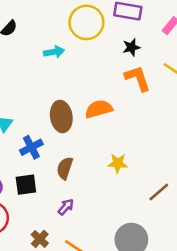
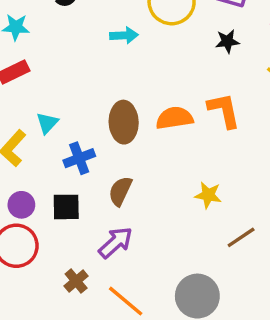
orange L-shape: (138, 78) -> (224, 110), moved
yellow star: (118, 163) -> (208, 195), moved
purple arrow: (66, 207) -> (116, 243), size x1.5

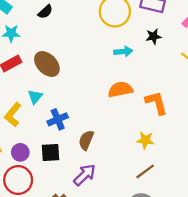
cyan arrow: (124, 35) -> (123, 51), moved
orange L-shape: (224, 110) -> (156, 103), moved
brown ellipse: (124, 122) -> (47, 64), moved, turned -40
brown line: (241, 237) -> (145, 171), moved

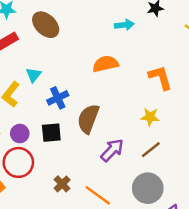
brown ellipse: (47, 64) -> (46, 25), moved
orange semicircle: (120, 89) -> (105, 64), moved
brown semicircle: (86, 140) -> (88, 119), size x1.4
purple arrow: (85, 175) -> (112, 150), moved

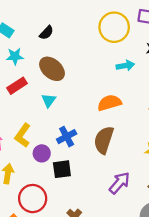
cyan triangle: (34, 75) -> (49, 100), moved
brown semicircle: (88, 119) -> (104, 140), moved
purple circle: (20, 134) -> (42, 153), moved

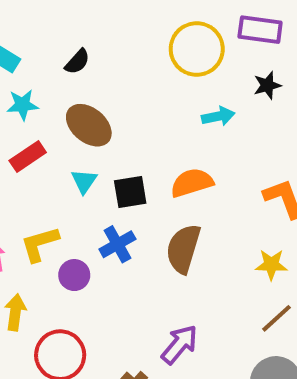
yellow L-shape: (23, 135) -> (40, 244), turned 40
black square: (62, 169) -> (130, 192), moved
purple arrow: (119, 183) -> (179, 344), moved

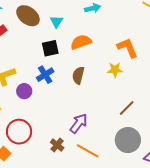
cyan triangle: (84, 181) -> (56, 22), moved
brown semicircle: (183, 249) -> (78, 75), size x0.7
yellow star: (271, 265) -> (115, 70), moved

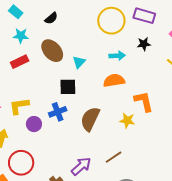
orange semicircle: (81, 42) -> (114, 81), moved
brown semicircle: (78, 75) -> (90, 119), size x1.4
brown line: (127, 108) -> (114, 157), moved

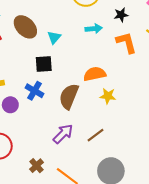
orange semicircle: (114, 81) -> (95, 74), moved
orange L-shape: (144, 101) -> (126, 43), moved
blue cross: (58, 112) -> (34, 91), turned -36
purple arrow: (81, 166) -> (63, 134), moved

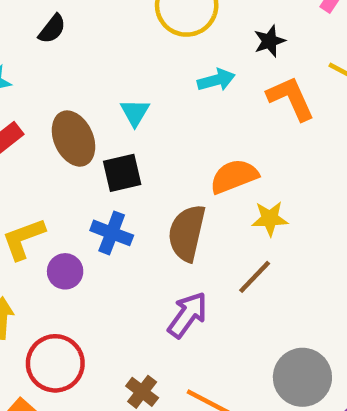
brown ellipse: (25, 27) -> (73, 139), moved, turned 30
brown line: (96, 135) -> (255, 277), moved

